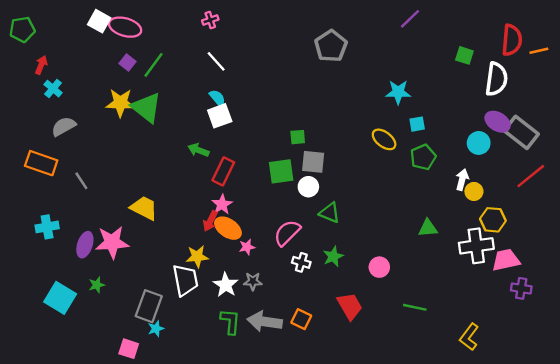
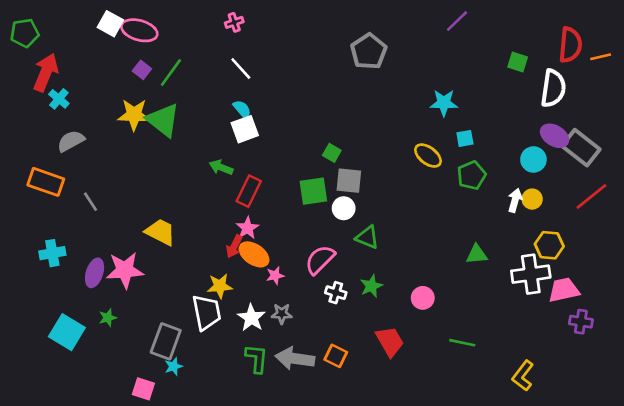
red arrow: (41, 65) -> (46, 72), size x1.8
green square: (298, 137) -> (332, 153), turned 35
yellow circle: (474, 191) -> (532, 199), moved

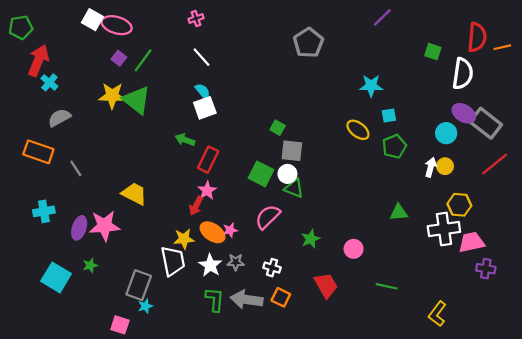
green square: (313, 191) -> (261, 174), moved, turned 35
green triangle: (367, 237) -> (294, 188), moved
orange ellipse: (254, 254) -> (213, 232), moved
white cross: (336, 293) -> (272, 268), moved

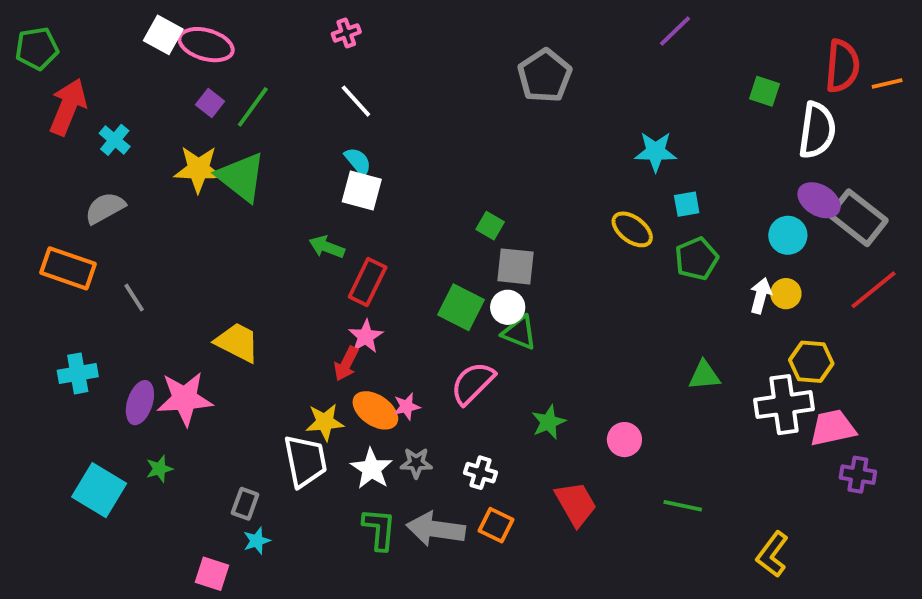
cyan cross: (49, 82) -> (115, 140), moved
white square: (205, 108) -> (362, 191), turned 35
gray rectangle: (139, 285) -> (245, 504), size x0.6

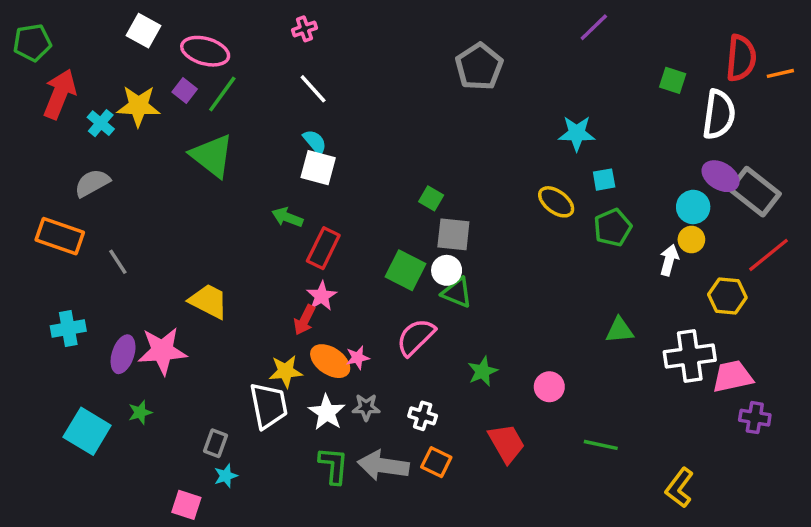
pink ellipse: (206, 45) -> (205, 51), moved
yellow star: (198, 169) -> (138, 106), moved
yellow circle: (786, 294) -> (691, 240), moved
yellow hexagon: (811, 362) -> (727, 296), moved

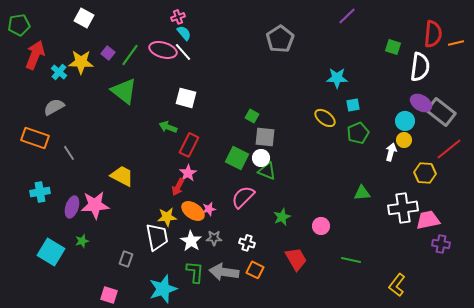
pink ellipse: (205, 51) -> (163, 50), moved
cyan semicircle: (315, 142) -> (184, 33), moved
cyan star: (226, 476) -> (163, 289), moved, size x2.0

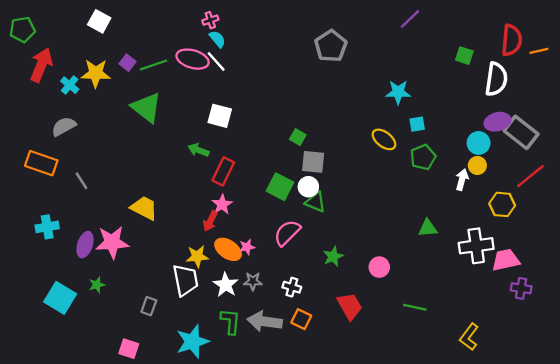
green line: (130, 55) -> (154, 65), turned 35
purple ellipse: (421, 103) -> (497, 122), turned -45

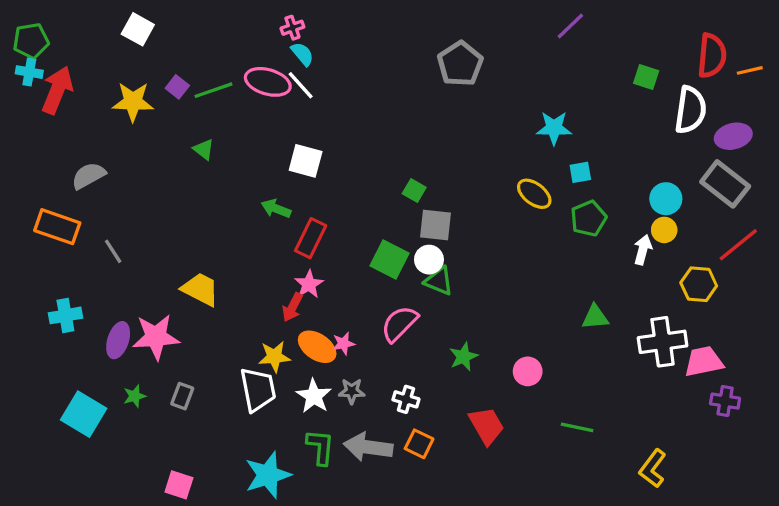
cyan cross: (70, 85) -> (29, 72), moved, turned -30
green triangle: (146, 108) -> (204, 149), size x0.5
purple ellipse: (497, 122) -> (733, 136), moved
gray rectangle: (149, 306) -> (182, 396), moved

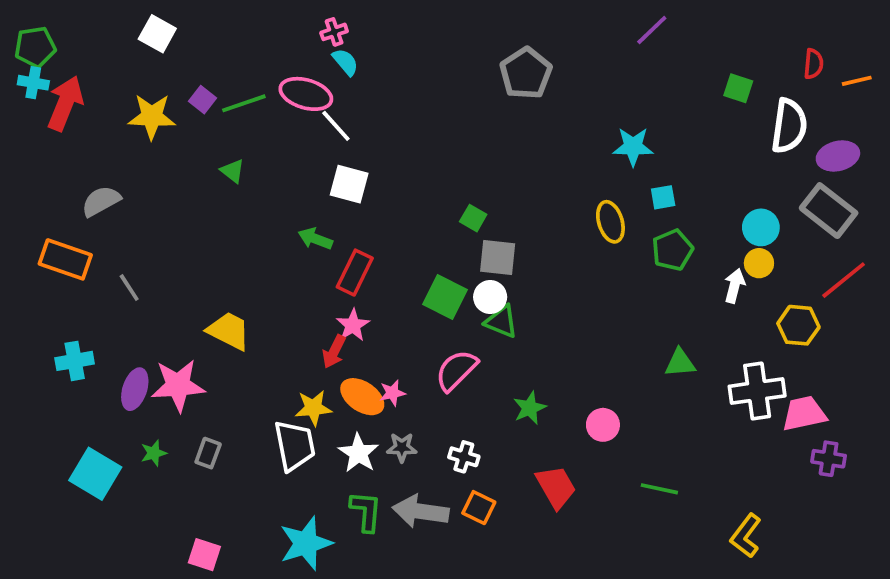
red semicircle: (712, 56) -> (813, 64), size x0.6
white line: (301, 85) -> (336, 126), moved
yellow ellipse: (534, 194) -> (610, 222), turned 36

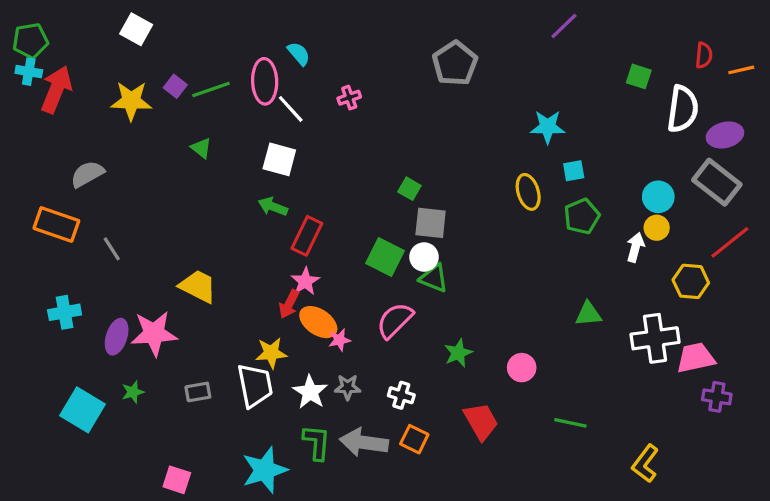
pink cross: (334, 32) -> (349, 98), moved
pink ellipse: (306, 94) -> (265, 81), turned 72
white square: (349, 184) -> (279, 159), moved
orange ellipse: (362, 397) -> (318, 322), moved
gray rectangle: (208, 453) -> (198, 392), moved, turned 60

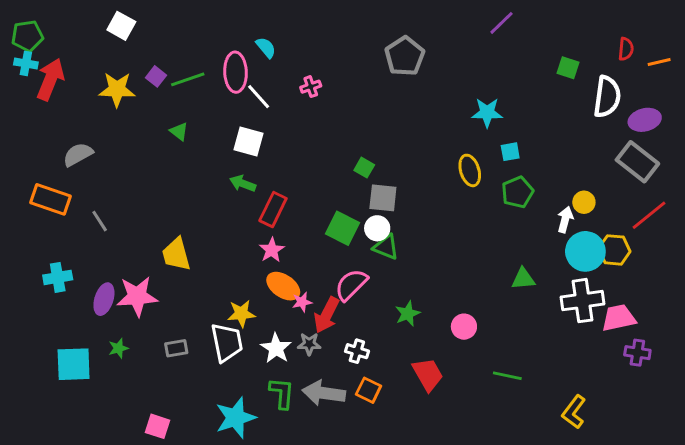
cyan circle: (658, 197) -> (585, 251), moved, size x1.4
yellow trapezoid: (198, 286) -> (176, 254), turned -132
red arrow: (289, 304) -> (327, 315), moved, size x1.4
cyan square: (82, 410) -> (74, 364), turned -33

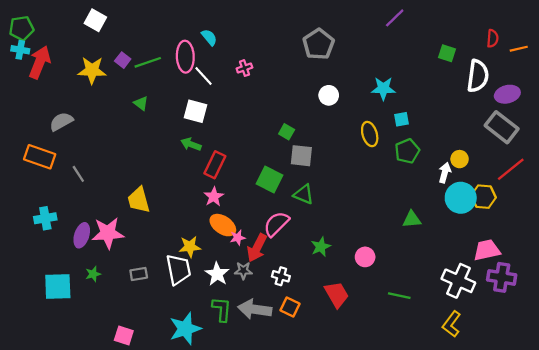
white circle: (377, 228) -> (329, 95), moved
white cross: (583, 301) -> (458, 281), moved, turned 32
purple cross: (637, 353) -> (502, 277), size x1.4

